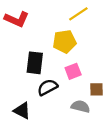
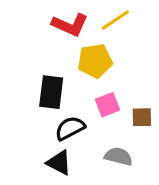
red L-shape: (17, 19) -> (70, 25), moved
brown square: (96, 89) -> (142, 117), moved
black triangle: (22, 111) -> (59, 163), moved

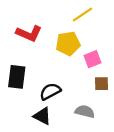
red L-shape: (70, 25) -> (29, 33), moved
black rectangle: (51, 92) -> (17, 77), moved
pink square: (108, 105) -> (93, 59), moved

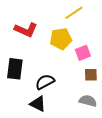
gray semicircle: (85, 112) -> (88, 101), moved

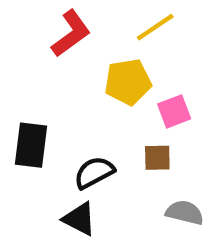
red L-shape: (26, 30) -> (71, 34), moved, turned -60
brown square: (91, 75) -> (157, 158), moved

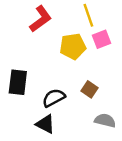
yellow line: (155, 27) -> (88, 15), turned -75
pink square: (174, 111) -> (102, 39), moved
brown square: (157, 158) -> (90, 89), turned 35

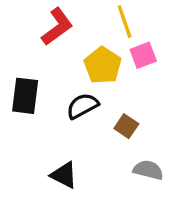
yellow pentagon: (73, 46) -> (103, 65), turned -30
black rectangle: (18, 82) -> (25, 96), moved
black semicircle: (54, 98) -> (82, 106), moved

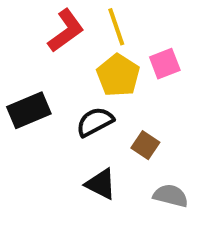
yellow line: (125, 22) -> (116, 27), moved
black rectangle: (25, 96) -> (29, 110), turned 60
black triangle: (64, 175) -> (101, 184), moved

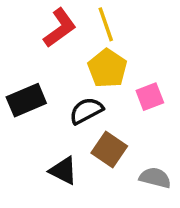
pink square: (165, 64) -> (150, 97), moved
brown square: (145, 145) -> (109, 150), moved, size x1.4
black triangle: (101, 184) -> (63, 171), moved

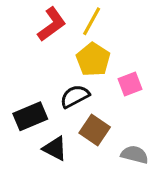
yellow line: (106, 24) -> (92, 21), turned 48
black rectangle: (26, 100) -> (30, 116), moved

